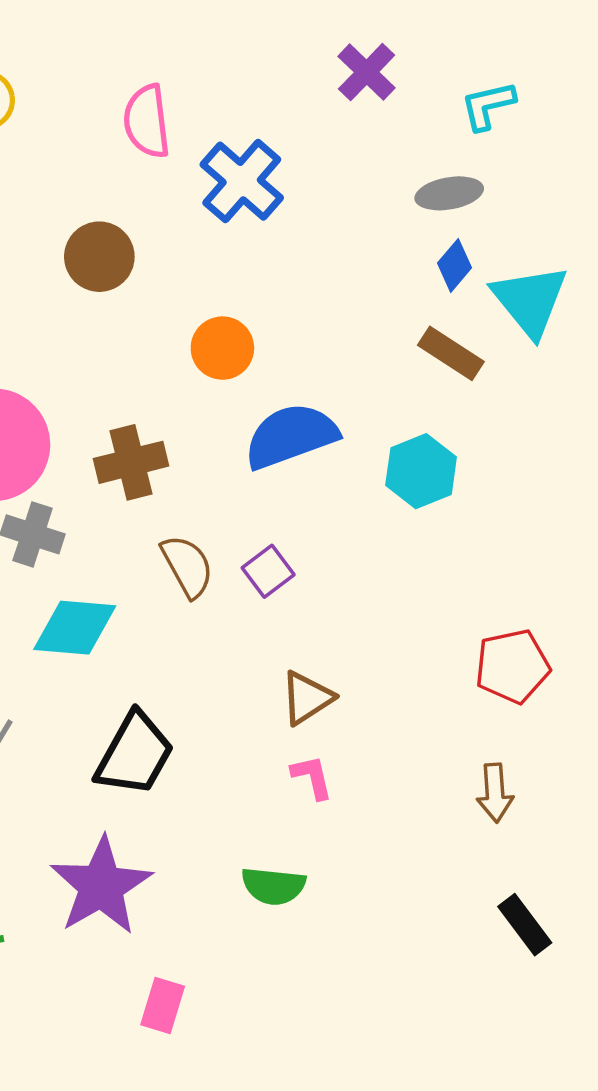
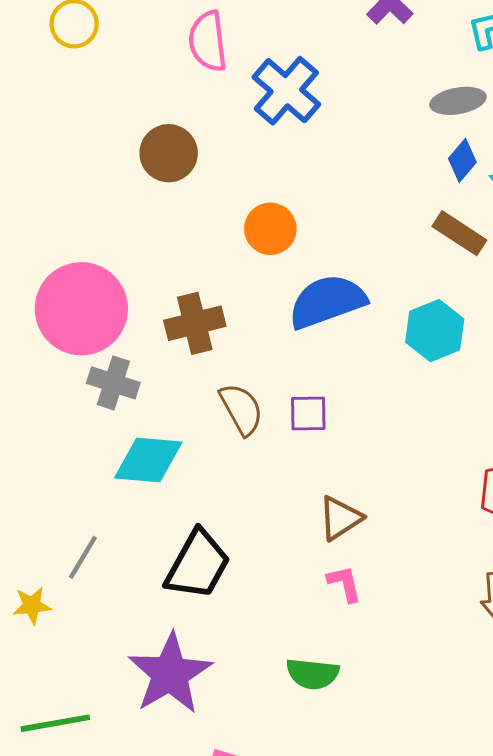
purple square: (268, 571) -> (308, 413), turned 36

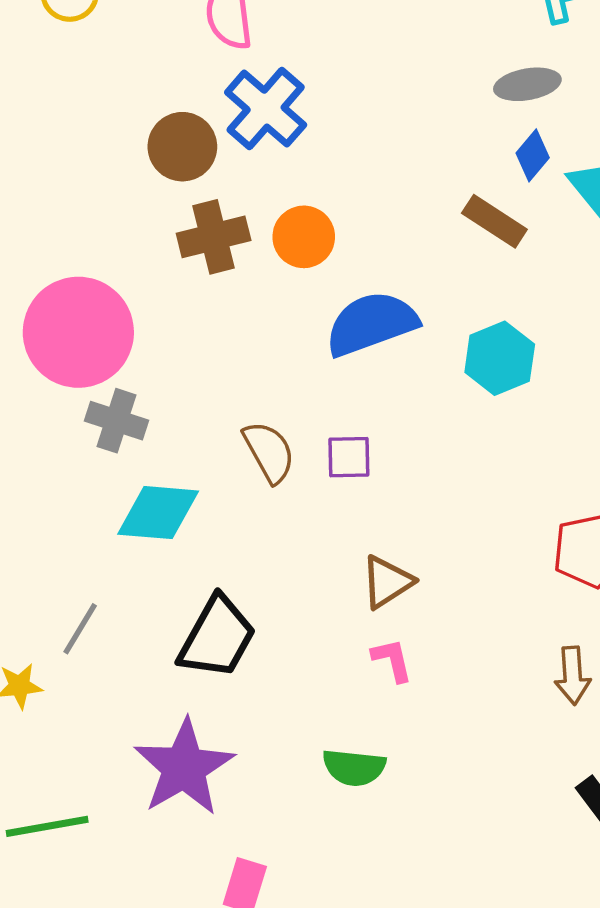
blue cross: (286, 91) -> (266, 109), moved
brown rectangle: (459, 233) -> (494, 221), moved
brown cross: (195, 323) -> (214, 237), moved

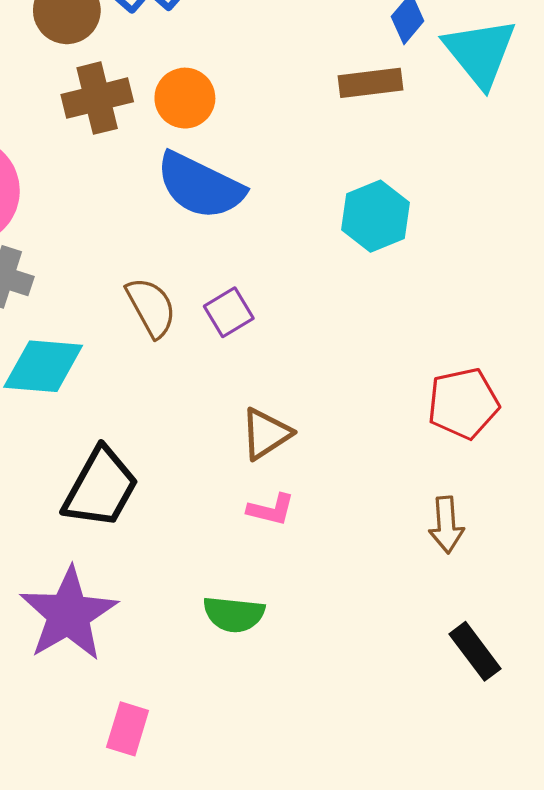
brown rectangle: (494, 221) -> (370, 83), turned -40
blue semicircle: (371, 324) -> (200, 186), moved, turned -134
purple square: (349, 457) -> (229, 312), turned -30
pink L-shape: (392, 660) -> (271, 510), turned 117

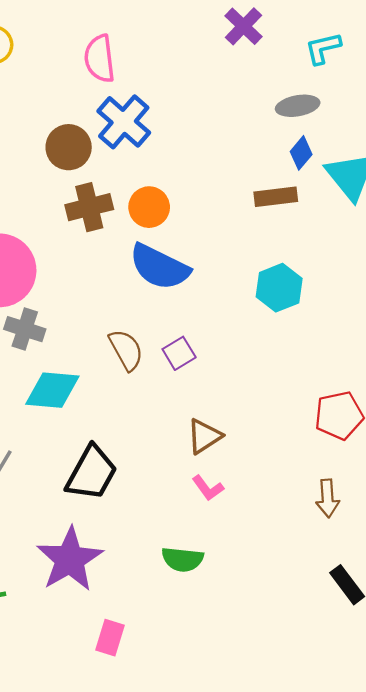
pink L-shape: (271, 510) -> (208, 488), turned 40

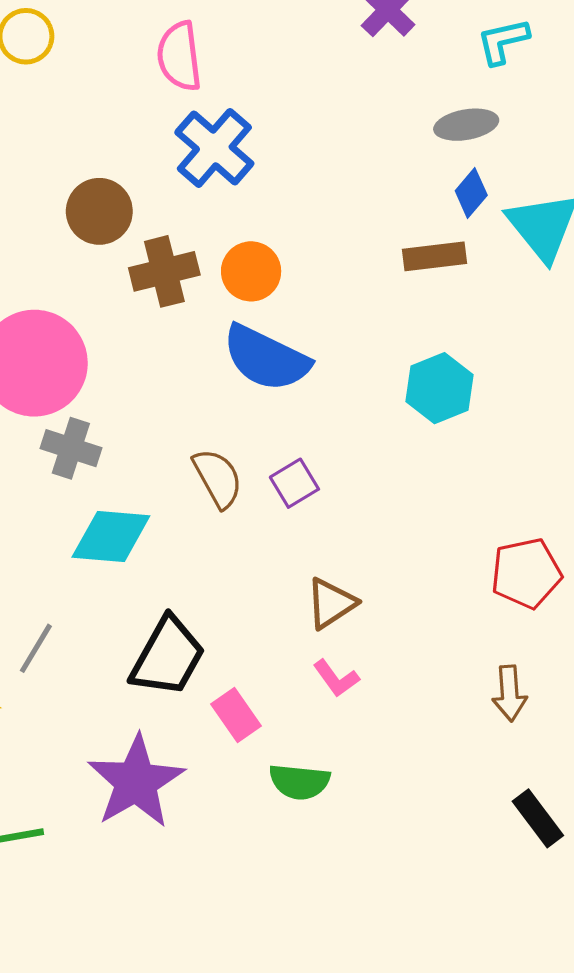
brown circle: (69, 147) -> (99, 211), moved
pink rectangle: (110, 638) -> (236, 715), moved, turned -52

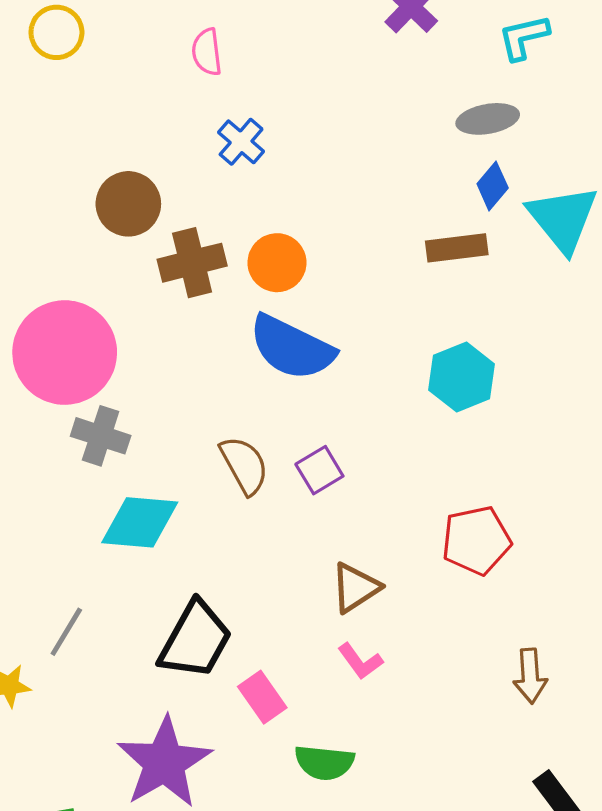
pink semicircle: (179, 56) -> (207, 52), size x0.7
blue cross: (214, 148) -> (241, 142), size x0.6
red pentagon: (526, 573) -> (476, 540), moved

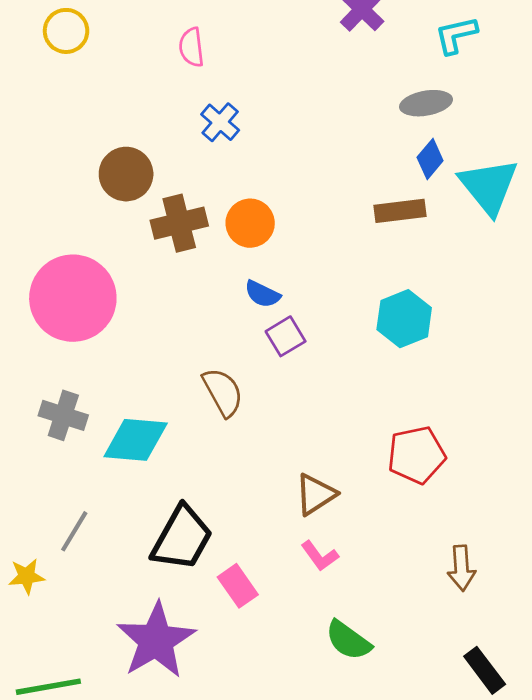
blue semicircle: (292, 348) -> (262, 294), size x0.5
gray cross: (101, 436) -> (63, 415), moved
purple square: (319, 470) -> (286, 336), moved
green semicircle: (324, 762) -> (348, 640), moved, turned 30

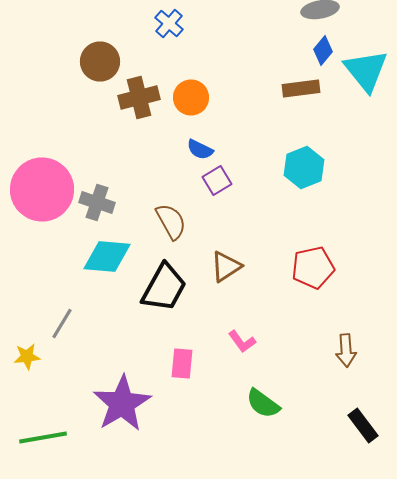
pink circle: (73, 298) -> (42, 190), moved
gray cross: (63, 415) -> (97, 202), moved
brown triangle: (316, 494) -> (226, 266), moved
black trapezoid: (182, 538) -> (164, 288), moved
pink rectangle: (238, 586) -> (182, 364), turned 40

